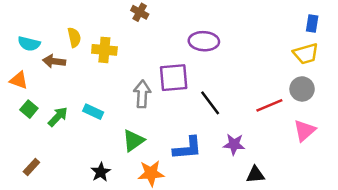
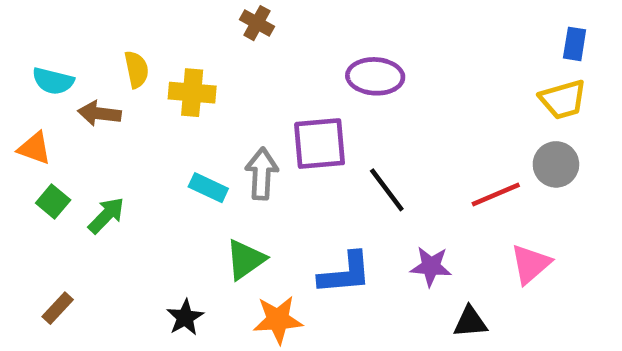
cyan rectangle: (93, 112) -> (208, 188), moved
pink triangle: (305, 131) -> (530, 264), moved

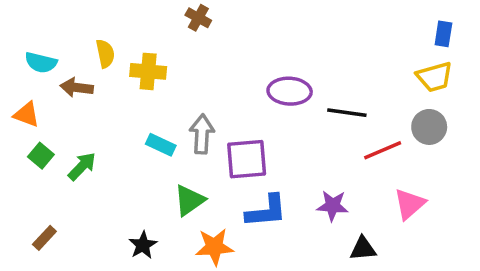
purple ellipse: (375, 76) -> (290, 91), moved
purple square: (320, 144) -> (247, 159), moved
black line: (387, 190) -> (347, 113), moved, turned -45

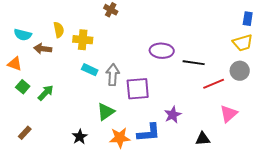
cyan rectangle: (161, 145) -> (90, 70), moved
purple star: (333, 206) -> (173, 115), moved, turned -30
blue L-shape: (266, 211) -> (149, 133), moved

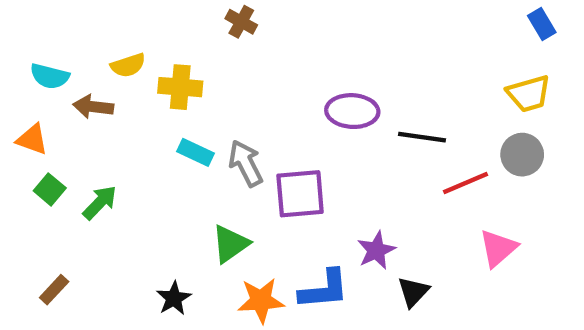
blue rectangle: (248, 19) -> (542, 24), moved, turned -40
yellow semicircle: (59, 30) -> (128, 65), turned 84
gray arrow: (113, 75) -> (246, 163), turned -30
black triangle: (203, 139) -> (413, 292), moved, turned -42

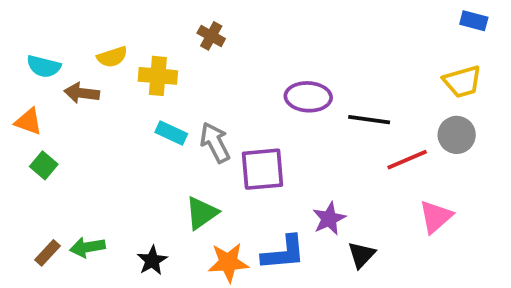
brown cross: (241, 22) -> (211, 36), moved
blue rectangle: (542, 24) -> (474, 21), turned -44
green arrow: (100, 202) -> (87, 247), moved, turned -144

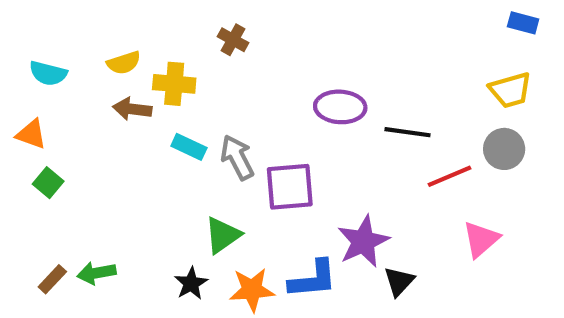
brown arrow: (82, 93) -> (132, 109), moved
purple star: (329, 219) -> (363, 241), size x1.4
black star: (152, 261) -> (191, 283), moved

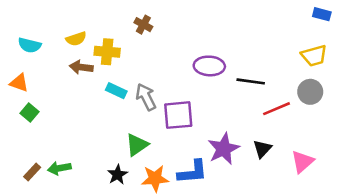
pink triangle: (481, 239) -> (302, 162), moved
black triangle: (399, 281) -> (262, 149), moved

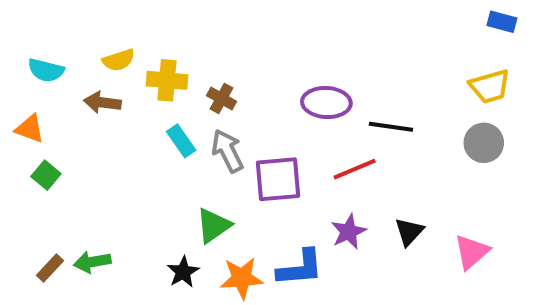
brown cross: (143, 25) -> (221, 98), moved
brown arrow: (81, 67) -> (102, 102), moved
cyan rectangle: (116, 91) -> (181, 141), turned 30
red line: (277, 109) -> (355, 169), moved
purple star: (224, 149) -> (349, 232), size x0.7

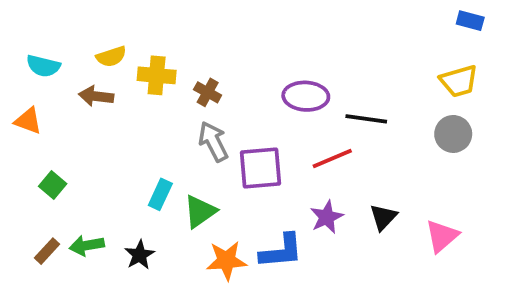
cyan rectangle: (181, 141) -> (160, 194), moved, turned 60
green square: (46, 175) -> (53, 185), moved
black star: (183, 272) -> (140, 255), moved

